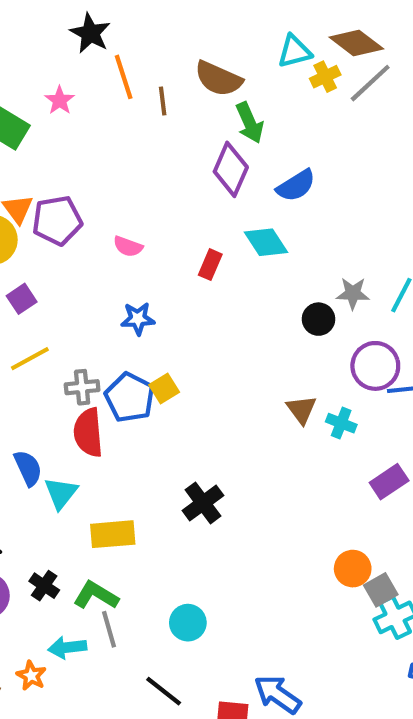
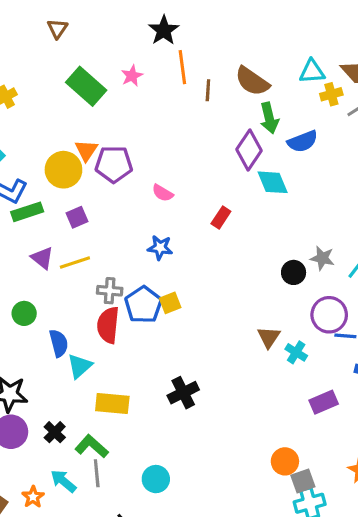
blue semicircle: (296, 186) -> (303, 141), moved
cyan diamond: (266, 242) -> (273, 182), moved
cyan arrow: (67, 648) -> (63, 481), turned 36

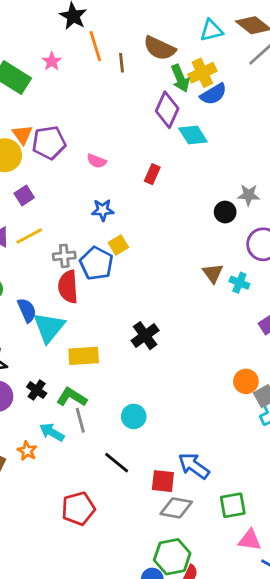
yellow cross: (331, 94) -> (202, 73), moved, size x1.4
yellow square: (170, 303) -> (118, 245), moved
cyan triangle: (80, 366) -> (49, 327), size x1.4

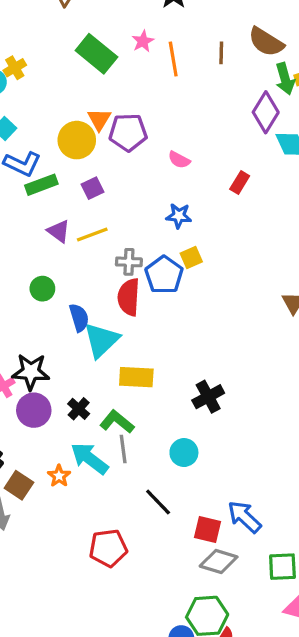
orange line: (95, 46) -> (173, 59), moved
black cross: (145, 336) -> (208, 397), moved
cyan arrow: (52, 432) -> (90, 458), size x1.4

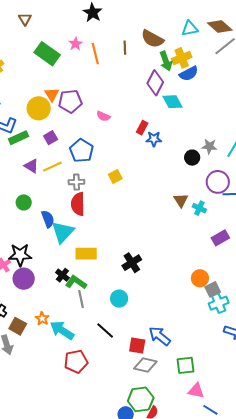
blue star: (179, 216) -> (154, 139), moved
blue pentagon: (164, 275) -> (81, 151), moved
black cross: (79, 409) -> (62, 275), moved
cyan arrow: (90, 458) -> (62, 330), moved

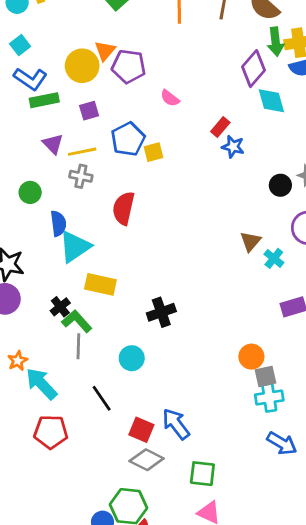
yellow square: (115, 177) -> (153, 152), moved
gray cross: (76, 182) -> (81, 176), moved
red semicircle: (78, 204) -> (124, 208), moved

